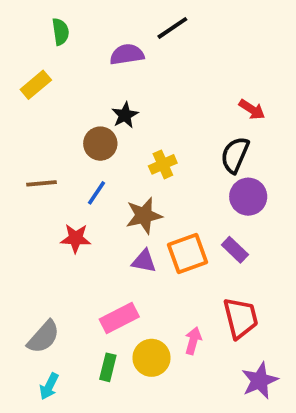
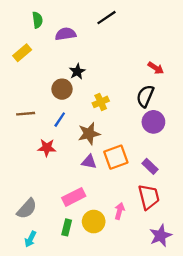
purple semicircle: (127, 54) -> (66, 34), moved
purple rectangle: (235, 250) -> (150, 166), moved

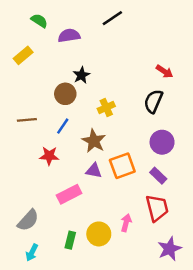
green semicircle: (37, 20) -> (39, 21), turned -49
purple circle: (153, 122) -> (162, 142), moved
brown star: (89, 134) -> (94, 141), turned -30
pink rectangle: (74, 197) -> (69, 194), moved

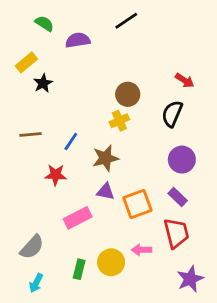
black star: (81, 75) -> (43, 83), moved
brown circle: (65, 94) -> (128, 94), moved
brown star: (94, 141) -> (106, 158), turned 30
orange square: (122, 166) -> (137, 204), moved
pink arrow: (126, 223) -> (142, 250), turned -105

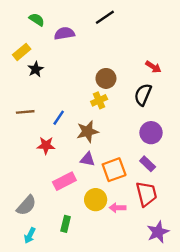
yellow circle: (111, 262) -> (96, 200), moved

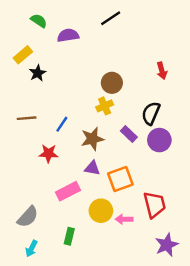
red arrow: (153, 67) -> (162, 71), turned 42
black semicircle: (143, 95) -> (151, 113), moved
purple rectangle: (148, 164) -> (129, 134), moved

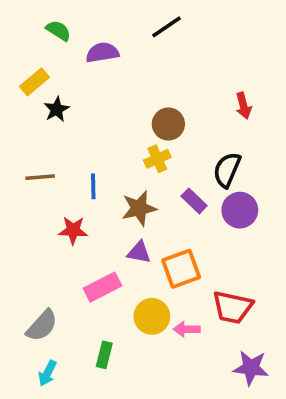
blue line: (62, 124) -> (93, 186), turned -35
red trapezoid: (154, 205) -> (232, 307), turned 116
purple star: (167, 245) -> (251, 368), turned 30

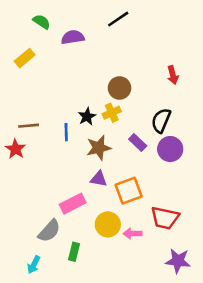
black star: (57, 109) -> (87, 117), moved
red star: (73, 230) -> (16, 149), moved, turned 30
gray semicircle: (42, 326) -> (49, 231), moved

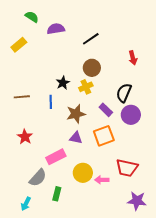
black line: (118, 19) -> (91, 39), moved
black star: (87, 117) -> (63, 83), moved
red star: (16, 149) -> (25, 137), moved
orange square: (129, 191) -> (104, 136), moved

